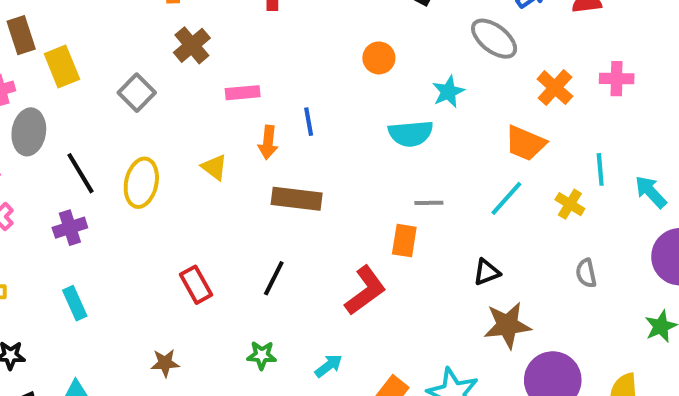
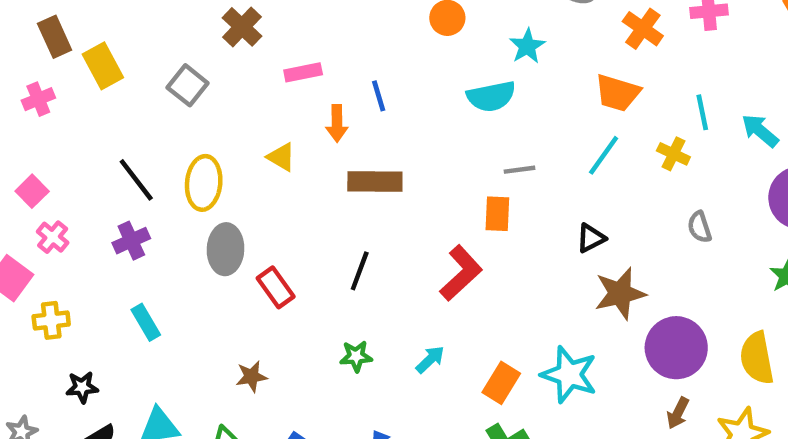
gray ellipse: (29, 132) -> (226, 249), moved

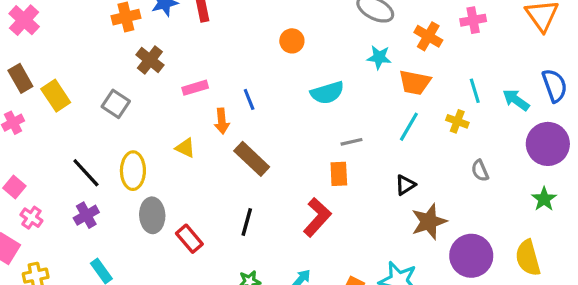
cyan star: (527, 46) -> (379, 57), moved, turned -30
brown rectangle: (375, 181) -> (252, 159), turned 48

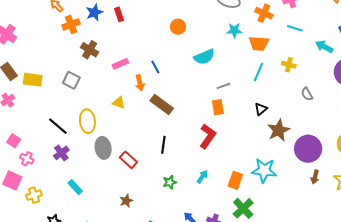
cyan line: (475, 91) -> (295, 28), moved, turned -49
yellow rectangle: (56, 96) -> (33, 80), turned -42

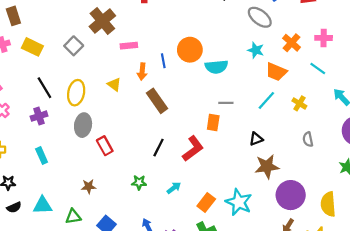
orange circle: (178, 27) -> (190, 50), moved, size x1.5
brown cross: (90, 50) -> (102, 21), size x1.4
yellow rectangle: (33, 80) -> (32, 47), moved
black line: (163, 145) -> (158, 148), moved

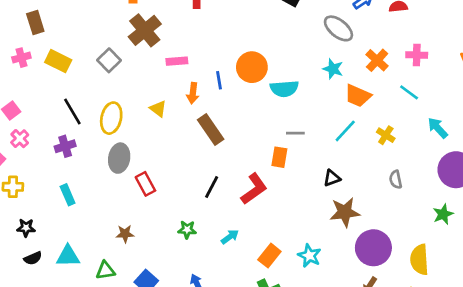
cyan star: (239, 202) -> (309, 256), size x0.7

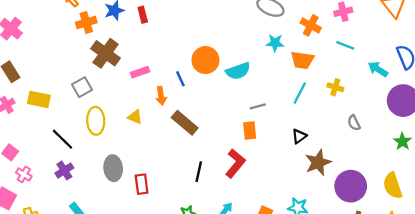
gray square: (109, 60) -> (82, 87), turned 30
yellow ellipse: (111, 118) -> (96, 121), moved
red rectangle: (145, 184) -> (142, 184), turned 36

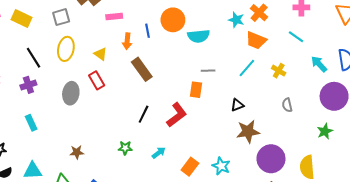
orange cross: (311, 25) -> (259, 13), moved
red rectangle: (142, 184) -> (97, 80), moved, turned -36

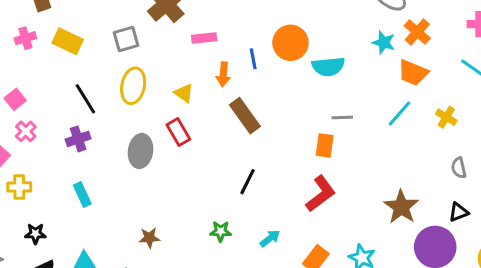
black triangle: (237, 105) -> (459, 212), moved
red L-shape: (177, 115) -> (321, 194), moved
brown star: (248, 132) -> (401, 207), turned -30

